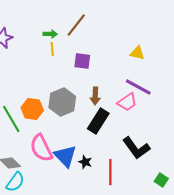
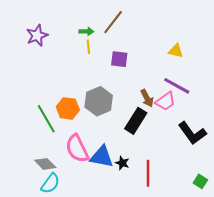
brown arrow: (95, 96) -> (147, 98), moved, turned -30
black L-shape: (136, 148) -> (192, 133), moved
blue triangle: (65, 156) -> (102, 157), turned -35

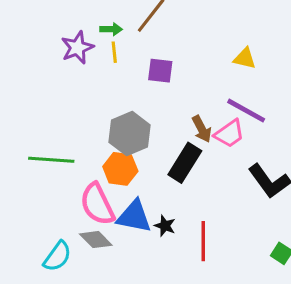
purple star: (37, 35) -> (77, 48), moved
orange hexagon: (68, 108) -> (120, 169), moved
green line: (46, 119) -> (51, 160), turned -56
gray diamond: (45, 164) -> (96, 240), moved

